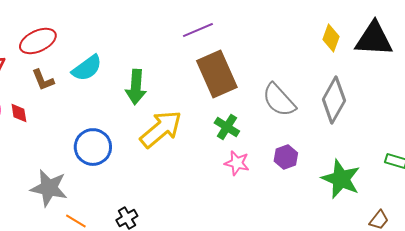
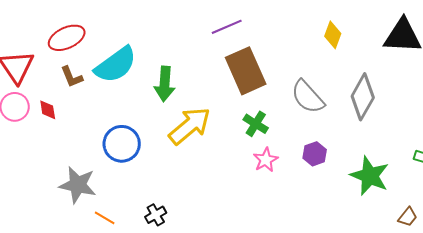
yellow diamond: (331, 38) -> (333, 35), moved
cyan semicircle: (87, 68) -> (116, 65), size x1.4
pink star: (237, 163) -> (266, 160), turned 30

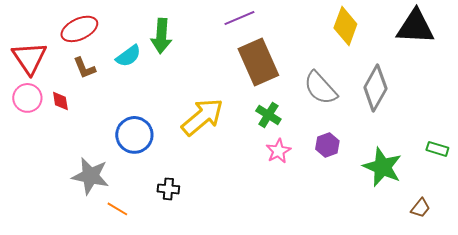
yellow diamond: (333, 35) -> (345, 26), size x1.4
cyan semicircle: (116, 65) -> (128, 56), size x0.6
green arrow: (165, 84) -> (161, 36), moved
black cross: (156, 215) -> (168, 189), moved, turned 35

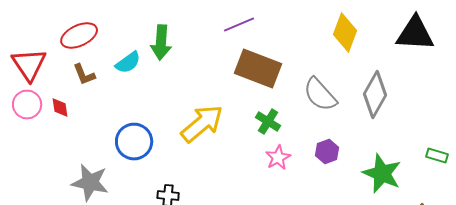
brown rectangle: (258, 62) -> (258, 68), turned -45

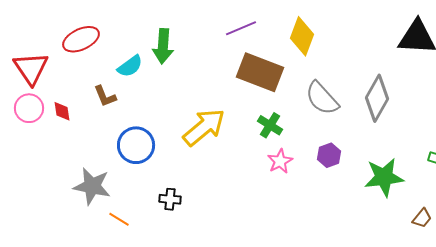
yellow diamond: (345, 32) -> (302, 36), moved
brown L-shape: (84, 74) -> (105, 96), moved
green star: (382, 174) -> (384, 177), turned -30

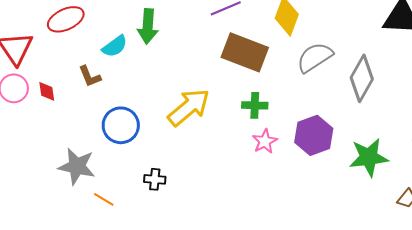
gray semicircle: (322, 98) -> (315, 57), moved, turned 99
green cross: (270, 125) -> (255, 105), turned -30
purple hexagon: (329, 155) -> (314, 135), size x1.6

